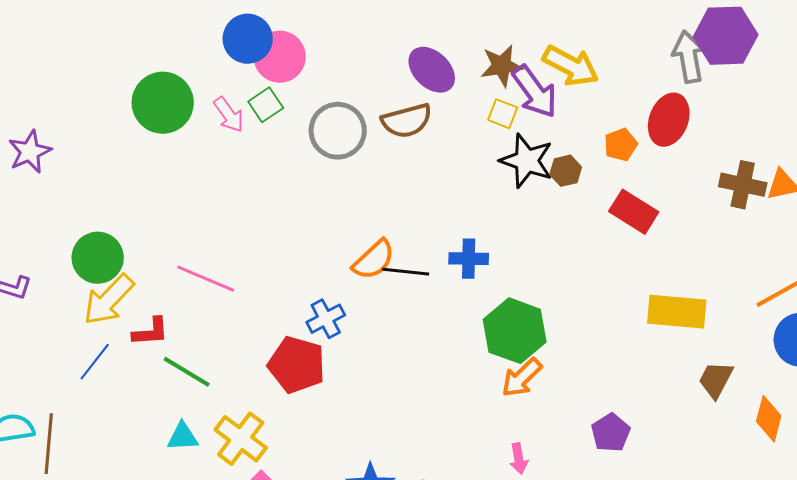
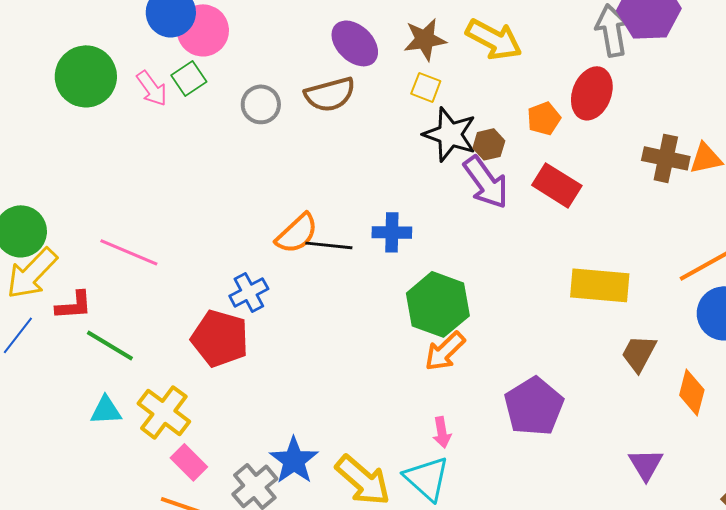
purple arrow: (535, 92) -> (486, 182), moved
gray circle: (338, 131) -> (261, 104), size x0.7
purple pentagon: (611, 433) -> (534, 406), size x1.5

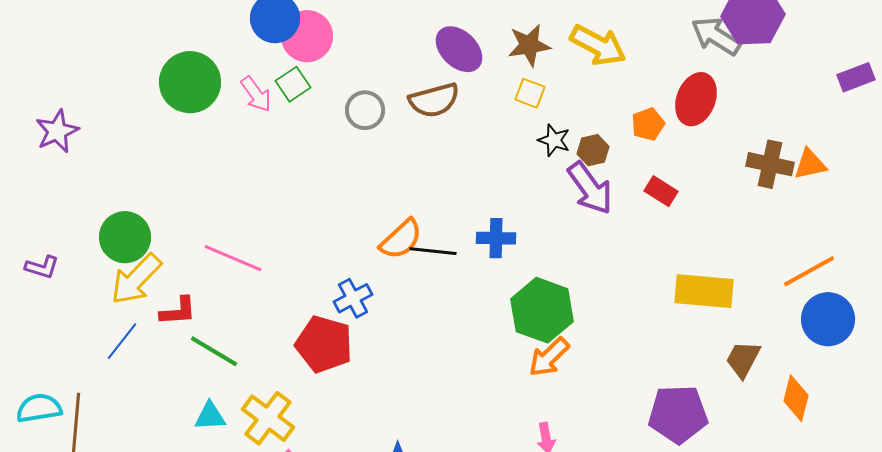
gray arrow: (612, 30) -> (716, 36), turned -48
black star: (450, 134) -> (554, 140), size x0.6
red rectangle: (557, 185) -> (661, 191), size x0.7
purple pentagon: (534, 406) -> (678, 414), moved, turned 30

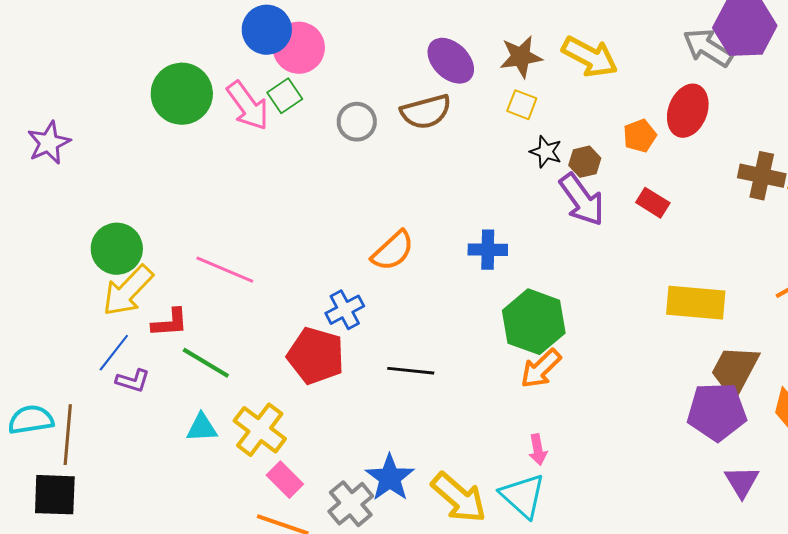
pink arrow: (256, 94) -> (248, 106), size x1.4
black line: (433, 251) -> (411, 371), moved
purple L-shape: (42, 267) -> (133, 381), moved
brown trapezoid: (743, 359) -> (735, 371), size x1.4
purple pentagon: (678, 414) -> (717, 412), moved

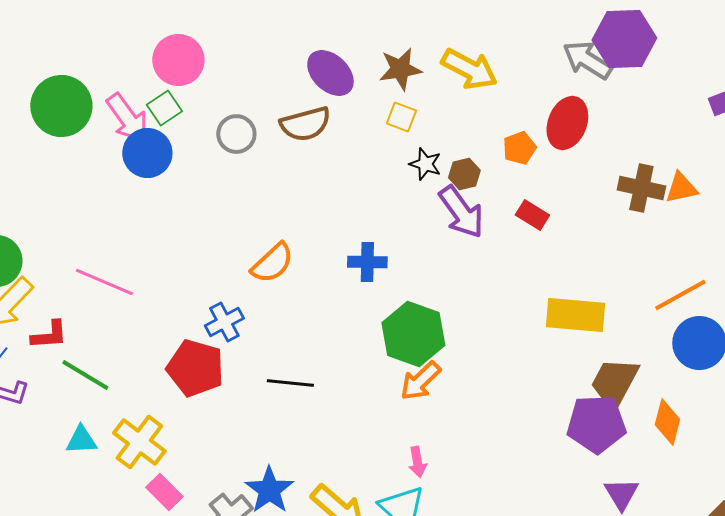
blue circle: (267, 30) -> (147, 153), moved

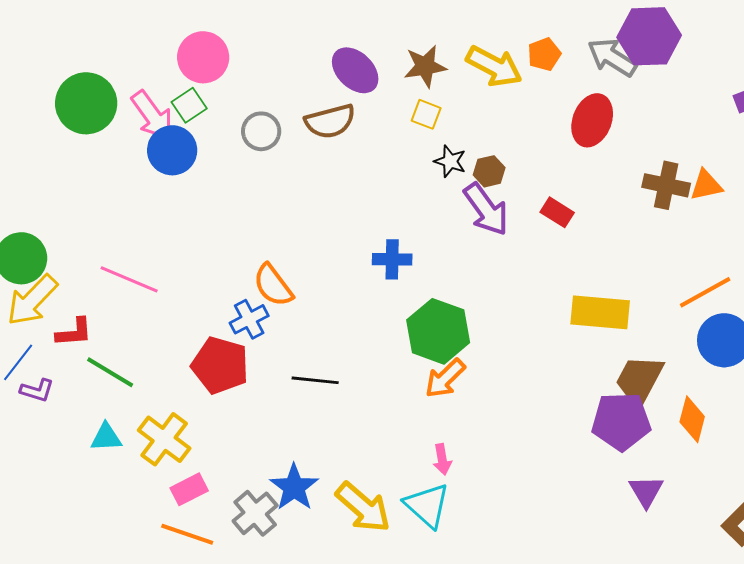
orange pentagon: (519, 148) -> (544, 54), moved
orange semicircle: (272, 263) -> (273, 285), moved, turned 96
pink rectangle: (164, 492) -> (189, 489), turned -72

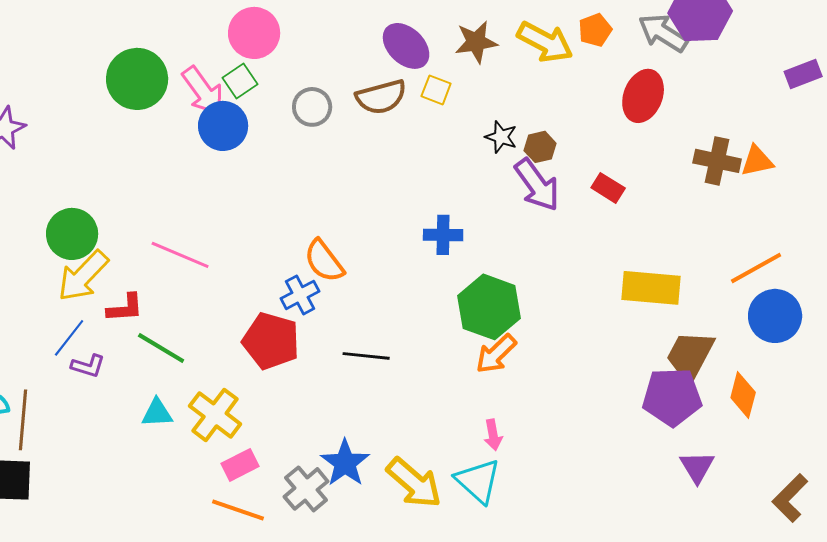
yellow square: (426, 114) -> (436, 90), moved

